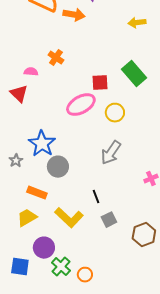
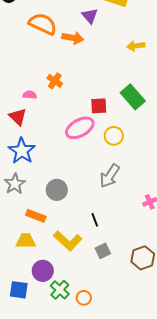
blue star: (42, 144) -> (22, 151), moved
gray star: (16, 161) -> (15, 184), size x1.5
yellow trapezoid: (27, 218) -> (26, 241), turned 30
gray square: (109, 220) -> (103, 251), moved

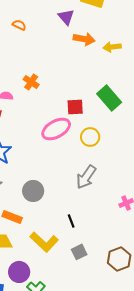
orange semicircle: (43, 24) -> (19, 25), size x0.5
orange arrow: (73, 38) -> (84, 39), moved

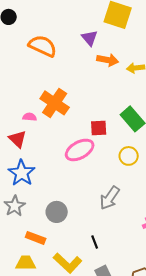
orange semicircle: (19, 25) -> (43, 46), size x2.0
orange cross: (31, 82) -> (55, 103), size x1.8
yellow circle: (90, 137) -> (129, 156), moved

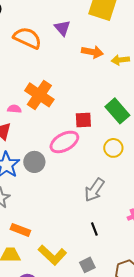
purple triangle: (90, 38) -> (62, 28), moved
gray circle: (57, 212) -> (34, 162), moved
black line: (95, 242) -> (94, 229), moved

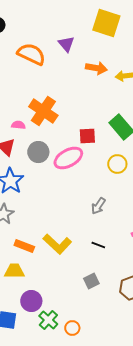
gray circle: (34, 162) -> (38, 152), moved
gray arrow: (94, 190) -> (98, 206), size x0.7
black line: (94, 229) -> (98, 245), turned -48
yellow L-shape: (52, 255) -> (57, 244), moved

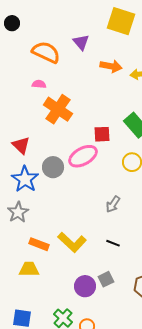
pink semicircle: (18, 125) -> (39, 84), moved
gray circle: (38, 152) -> (53, 167), moved
purple circle: (31, 301) -> (85, 286), moved

